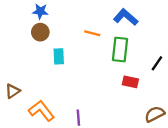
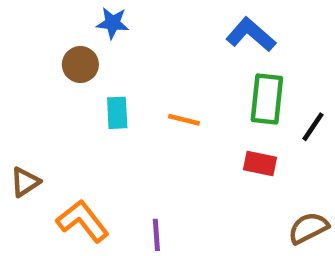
blue star: (40, 11) -> (113, 23), moved
orange line: (92, 33) -> (184, 120), moved
green rectangle: (120, 49) -> (267, 99), moved

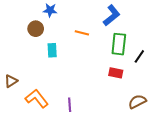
blue L-shape: (251, 35) -> (112, 15), turned 100
orange line: (184, 120) -> (82, 33), moved

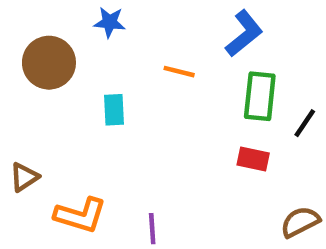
brown circle: (36, 29) -> (49, 63), moved, size x1.5
orange L-shape: (37, 99) -> (80, 215), turned 145

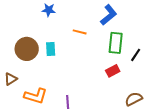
brown circle: (49, 63) -> (27, 49), moved
red rectangle: (253, 159) -> (113, 71), turned -40

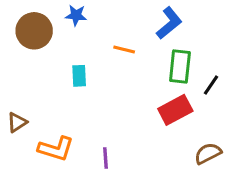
brown circle: (27, 49) -> (34, 31), moved
red rectangle: (113, 71) -> (175, 110), size x1.5

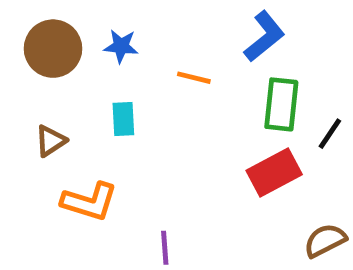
blue star: (76, 15) -> (121, 46), moved
brown triangle: (17, 122) -> (51, 141), moved
orange L-shape: (56, 149) -> (89, 202), moved

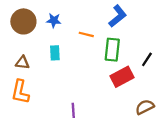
green rectangle: (281, 104) -> (112, 50), moved
brown triangle: (51, 141) -> (22, 63), turned 40
orange L-shape: (89, 202) -> (20, 92), moved, turned 85

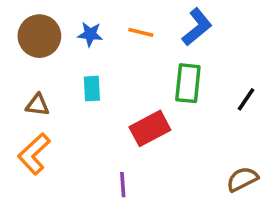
orange line: (86, 34) -> (141, 32), moved
red rectangle: (122, 77) -> (150, 128), moved
orange L-shape: (20, 92) -> (34, 154), turned 35

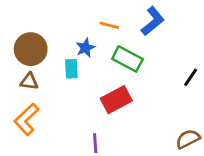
blue star: (90, 34) -> (85, 48), moved, turned -30
brown circle: (39, 36) -> (31, 49), moved
green rectangle: (188, 83) -> (127, 59), moved, turned -68

